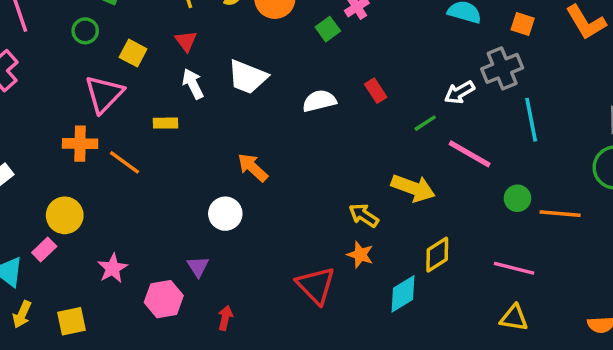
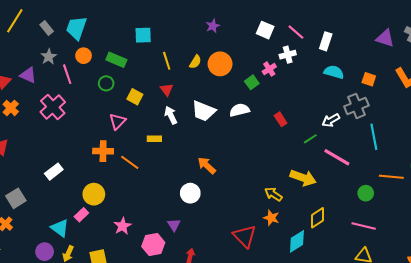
pink triangle: (104, 94) -> (117, 121), size x0.7
white semicircle: (319, 101) -> (240, 110), moved
green circle: (517, 198) -> (366, 193), moved
orange line: (560, 214) -> (391, 177), moved

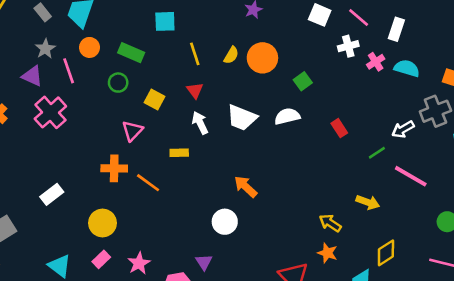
pink cross: (269, 69) -> (376, 62), moved
purple triangle: (28, 75) -> (32, 76), moved
yellow arrow: (303, 178) -> (368, 202), size x0.7
pink rectangle: (81, 215) -> (101, 259), moved

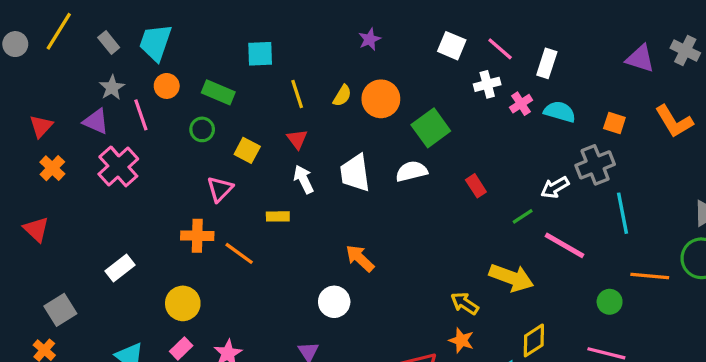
green square: (303, 81) -> (431, 128), size x1.6
white trapezoid: (242, 118) -> (355, 173), turned 60
yellow arrow: (368, 202) -> (511, 278), size x1.5

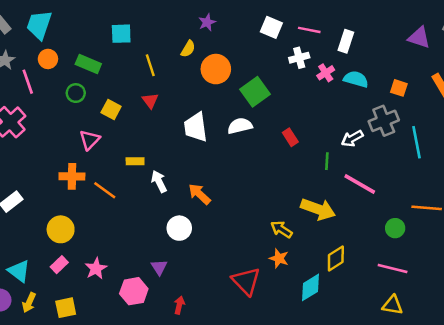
pink line: (500, 49) -> (309, 30), turned -30
yellow semicircle: (342, 96) -> (188, 49), moved
white arrow: (304, 179) -> (159, 181), moved
cyan line: (622, 213) -> (417, 142), moved
green line: (523, 216) -> (327, 161), turned -54

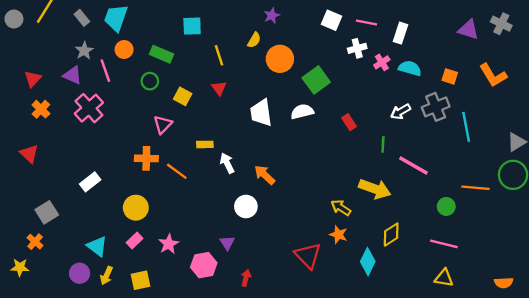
white arrow: (352, 138) -> (401, 112), moved
cyan diamond: (311, 287) -> (368, 262), turned -32

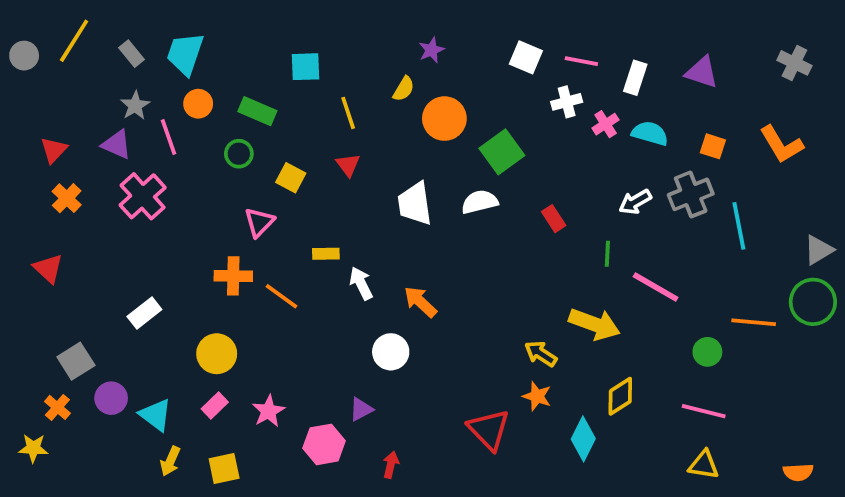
purple triangle: (468, 30) -> (702, 72), moved
purple triangle: (227, 243) -> (361, 409), turned 35
purple circle: (80, 273) -> (111, 398), moved

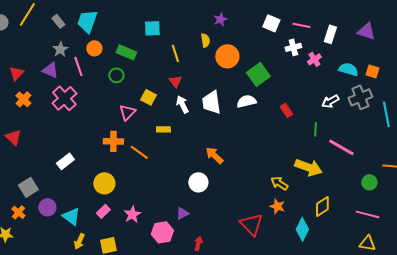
yellow semicircle: (404, 89) -> (205, 40), turned -40
cyan semicircle: (650, 133) -> (348, 69), moved
yellow square: (291, 178) -> (148, 97), moved
white arrow: (361, 283) -> (182, 104), moved

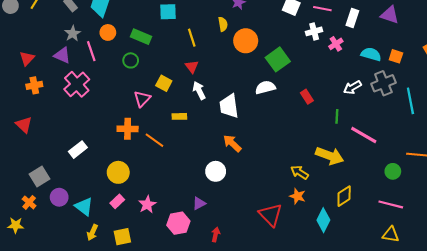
orange cross: (23, 99) -> (34, 85), turned 35
white trapezoid: (211, 102) -> (229, 106), moved

